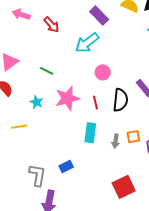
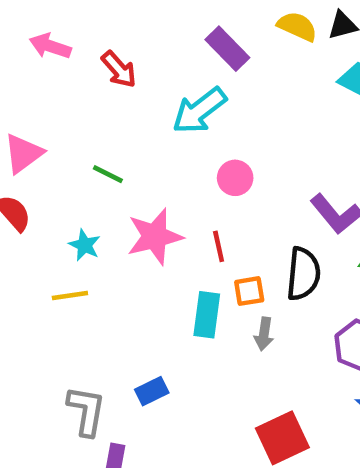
black semicircle: (120, 100) -> (303, 274), moved
yellow line: (19, 127) -> (70, 295), moved
orange square: (133, 137) -> (249, 291), moved

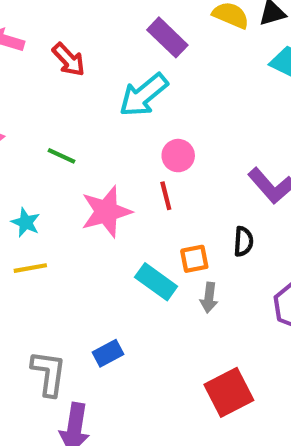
cyan star: (85, 245) -> (26, 222), moved
red line: (219, 246) -> (166, 196), moved
black semicircle: (303, 274) -> (243, 242), size x0.6
cyan rectangle: (207, 315) -> (156, 282), turned -60

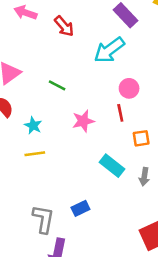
pink star: (106, 212) -> (83, 121), size x0.7
orange square: (194, 259) -> (141, 138), moved

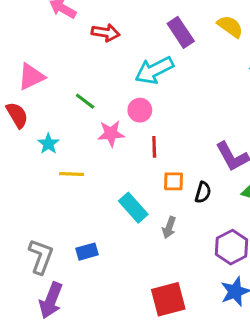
red arrow: (64, 26) -> (106, 33), turned -50
pink circle: (129, 88) -> (140, 110), moved
pink star: (83, 121) -> (111, 134), moved
yellow line: (35, 154) -> (72, 174), moved

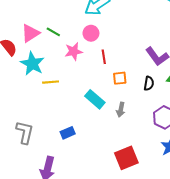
pink triangle: (31, 77) -> (30, 33), moved
cyan star: (48, 144) -> (32, 64), size x1.6
black semicircle: (203, 192) -> (149, 83), moved
gray L-shape: (41, 256) -> (25, 132), moved

